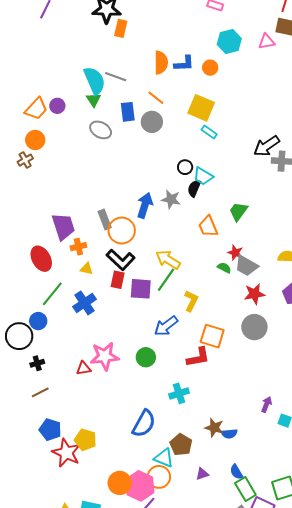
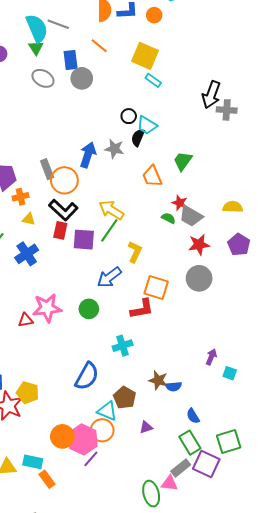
gray circle: (152, 122) -> (82, 78), moved
black arrow: (267, 146) -> (211, 95), turned -36
blue semicircle: (236, 472) -> (193, 416), moved

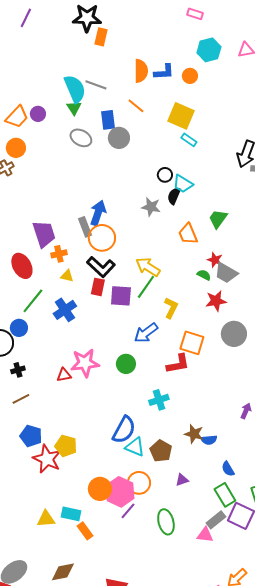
blue arrow: (88, 155) -> (98, 213), moved
red star: (199, 245) -> (216, 301), moved
cyan triangle: (107, 411) -> (135, 447), moved
green ellipse: (151, 494) -> (166, 522), moved

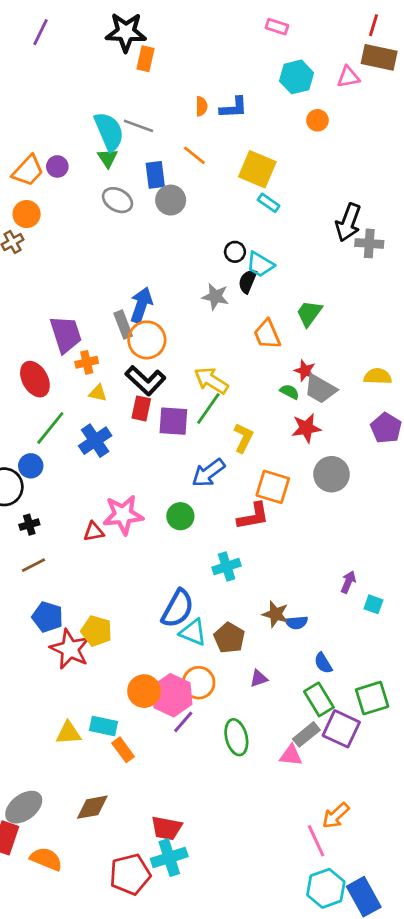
orange semicircle: (141, 71) -> (201, 106), size x0.6
orange circle: (190, 76) -> (318, 120), moved

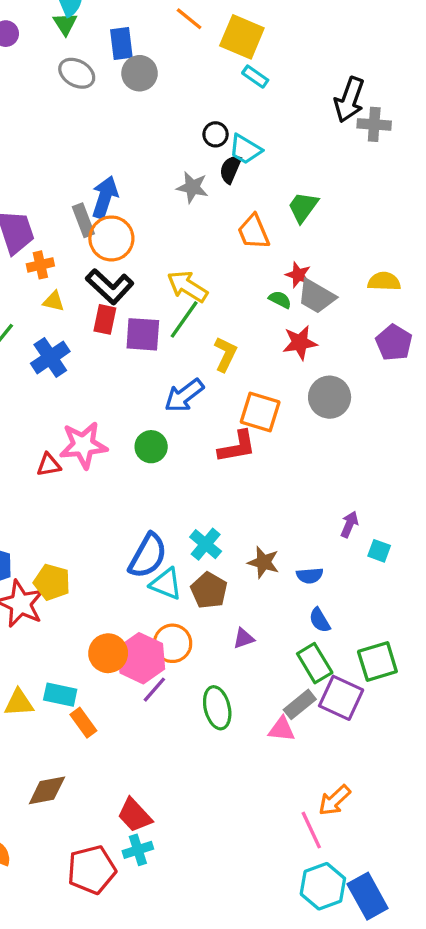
orange line: (194, 155) -> (189, 19), moved
cyan cross: (227, 567) -> (206, 544), moved, turned -32
blue semicircle: (297, 623) -> (310, 576), moved
red trapezoid: (166, 828) -> (135, 815), turned 36
cyan cross: (169, 858) -> (138, 850), size x0.7

